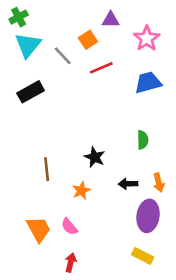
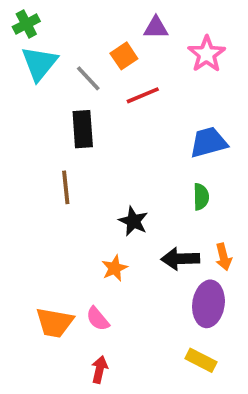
blue trapezoid: (148, 82) -> (208, 142), moved
black rectangle: (31, 92) -> (83, 129), moved, turned -65
brown line: (47, 169) -> (66, 187), moved
black arrow: (128, 184) -> (180, 259), size x1.4
orange trapezoid: (39, 229) -> (54, 323), turned 128

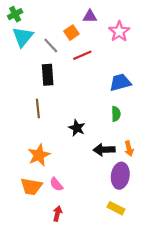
orange star: (115, 268) -> (39, 155), moved, size x1.5

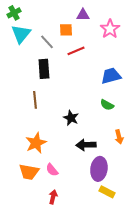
orange square: (71, 33) -> (66, 30), turned 32
green semicircle: (116, 114) -> (107, 105), turned 120
black arrow: (104, 150) -> (86, 145), moved
purple ellipse: (120, 176) -> (99, 169), moved

